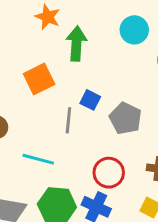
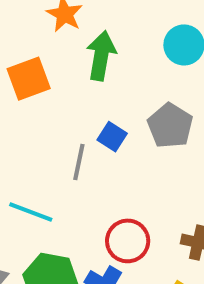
orange square: (39, 79) -> (29, 79), moved
gray pentagon: (125, 118) -> (170, 126), moved

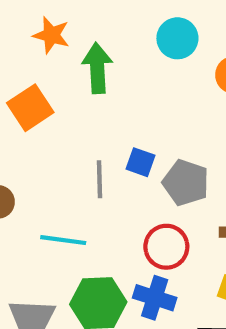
gray pentagon: (170, 126) -> (186, 183), moved
blue square: (112, 137) -> (141, 162), moved

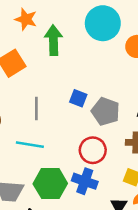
cyan circle: (177, 38) -> (103, 23), size x1.4
gray line: (100, 179) -> (36, 108), moved

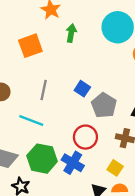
green arrow: (53, 40) -> (71, 33), size x0.7

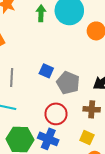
green arrow: (71, 33) -> (41, 13), moved

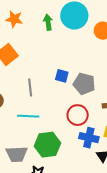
blue cross: (48, 139) -> (89, 138), moved

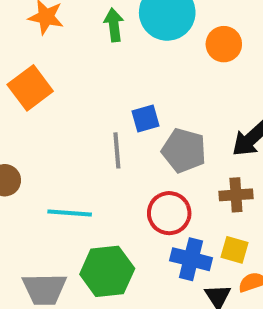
blue square: (62, 76) -> (146, 119), moved, turned -32
gray line: (30, 88) -> (117, 150), moved

